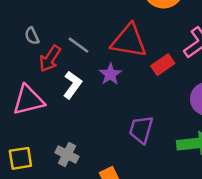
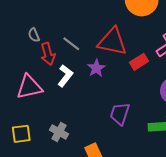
red arrow: (50, 59) -> (48, 54), turned -50

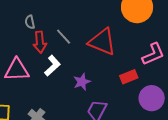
red rectangle: (139, 62) -> (129, 77), moved
purple star: (96, 68) -> (82, 82), moved

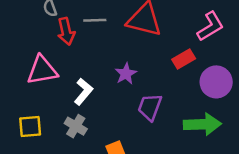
gray line: (64, 37) -> (95, 20), turned -42
white L-shape: (52, 66) -> (83, 92), moved

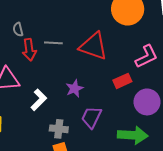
gray cross: (76, 126) -> (59, 129), moved, turned -30

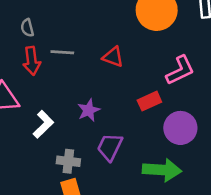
gray semicircle: (18, 29) -> (27, 28), moved
red triangle: (93, 46) -> (113, 57), size x0.6

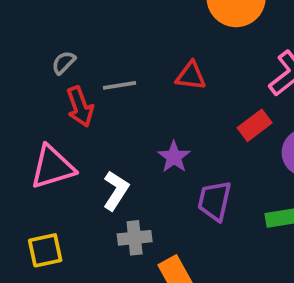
gray semicircle: (27, 28) -> (64, 63), turned 72
gray cross: (68, 161) -> (135, 238), moved

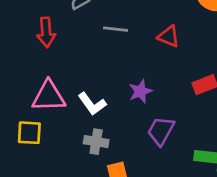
red arrow: (80, 107) -> (46, 32), moved
pink triangle: (52, 167) -> (49, 96), moved
white L-shape: (116, 190) -> (92, 104), turned 96

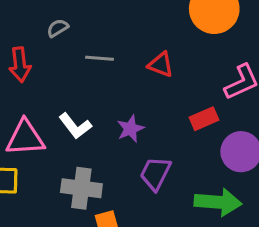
white L-shape: (92, 104) -> (75, 126), moved
gray cross: (96, 142) -> (81, 188), size x1.4

